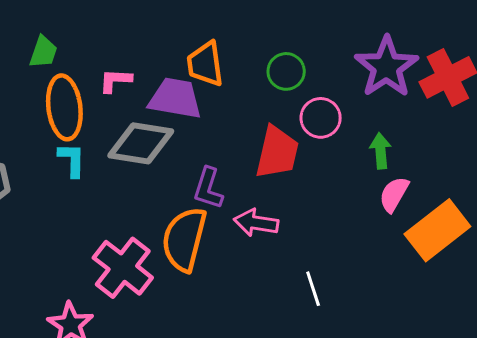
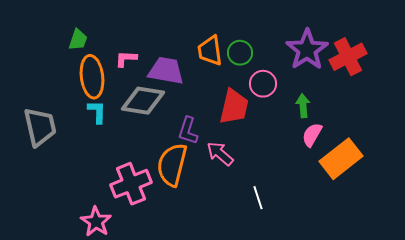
orange trapezoid: (205, 64) -> (210, 51), moved
pink arrow: (256, 223) -> (220, 154), turned 32
pink cross: (123, 268) -> (131, 184), turned 30

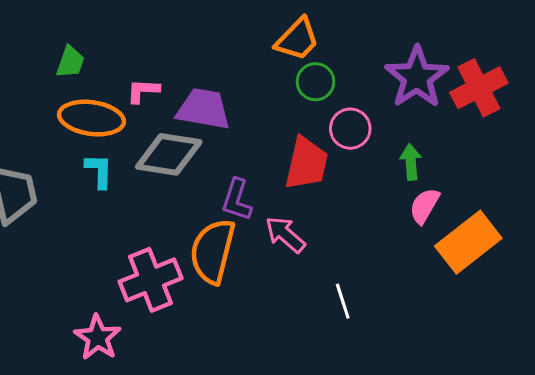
orange trapezoid: (210, 51) -> (297, 39), moved, turned -128
orange ellipse: (92, 77) -> (92, 118), turned -75

